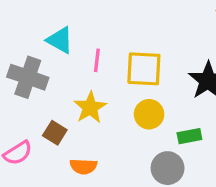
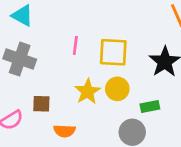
cyan triangle: (60, 40) -> (22, 16), moved
yellow star: (90, 107) -> (87, 92), moved
brown square: (55, 133) -> (41, 104), turned -30

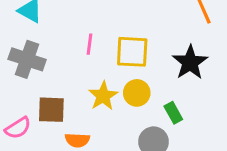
brown square: (41, 104) -> (51, 110), size x1.4
green rectangle: (150, 106) -> (173, 113), turned 72

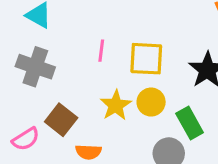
brown square: (51, 110) -> (61, 120), turned 36
green rectangle: (173, 113) -> (190, 123), size x1.4

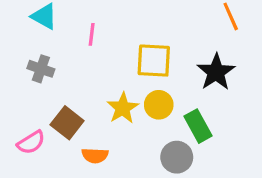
pink line: (101, 51) -> (92, 34), moved
gray cross: (35, 67) -> (41, 69), size x0.7

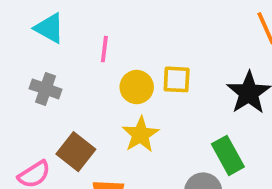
yellow square: (154, 61) -> (177, 79), size x0.7
yellow circle: (159, 105) -> (137, 87), moved

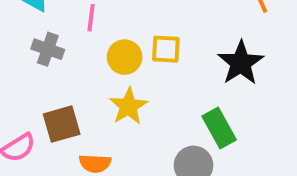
gray cross: (46, 89) -> (48, 49), moved
brown square: (76, 152) -> (62, 124), turned 36

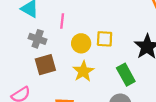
brown square: (62, 124) -> (45, 65), moved
green rectangle: (219, 128) -> (126, 75), moved

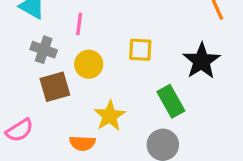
yellow circle: (81, 43) -> (89, 64), moved
yellow star: (83, 71) -> (110, 116), moved

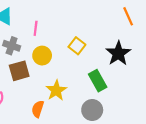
yellow square: (140, 50) -> (77, 46), turned 35
orange semicircle: (82, 143) -> (38, 109), turned 105

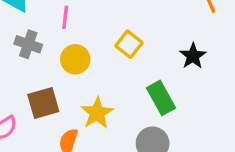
black star: (118, 53) -> (193, 56), size x0.7
brown square: (19, 71) -> (43, 103), moved

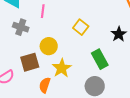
yellow circle: (75, 59) -> (49, 46), moved

